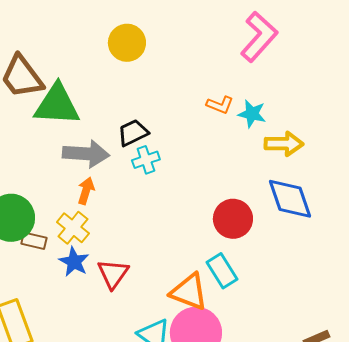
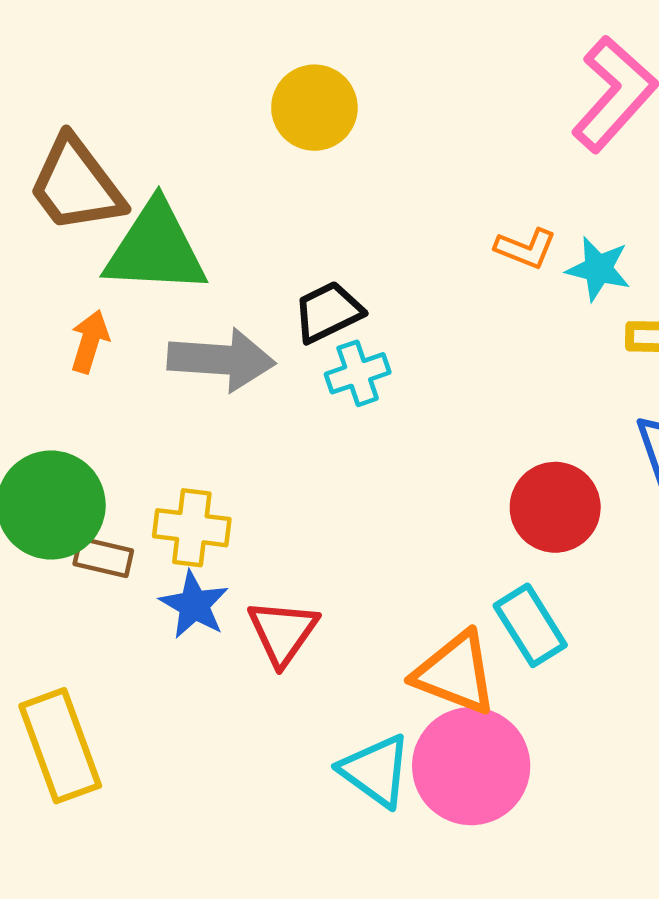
orange arrow: (86, 191) -> (90, 342), moved
yellow cross: (73, 228) -> (192, 528), turned -32

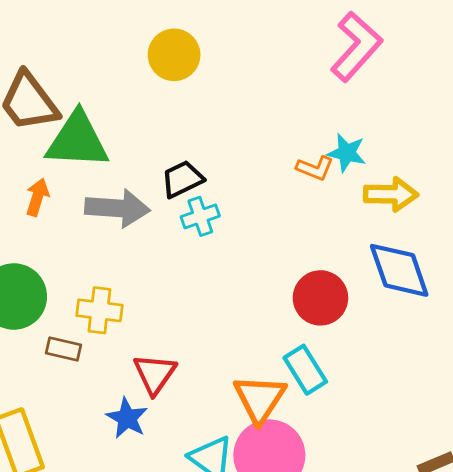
orange L-shape: (526, 248) -> (315, 168), moved
brown rectangle: (103, 557) -> (64, 349), moved
blue star: (194, 605) -> (127, 418), moved
orange triangle: (455, 673) -> (260, 399), turned 42

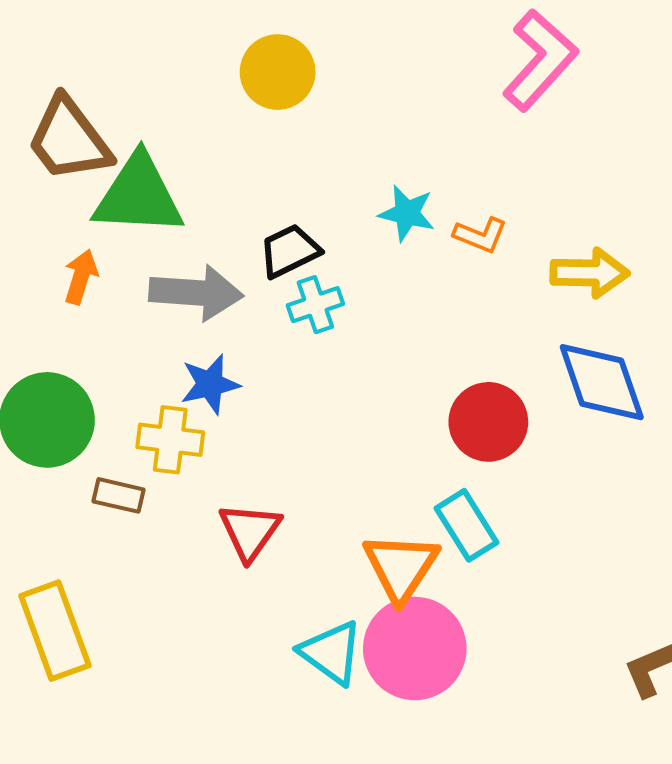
cyan star: (347, 153) -> (407, 213), moved
blue star: (127, 418) -> (210, 384), moved, turned 30

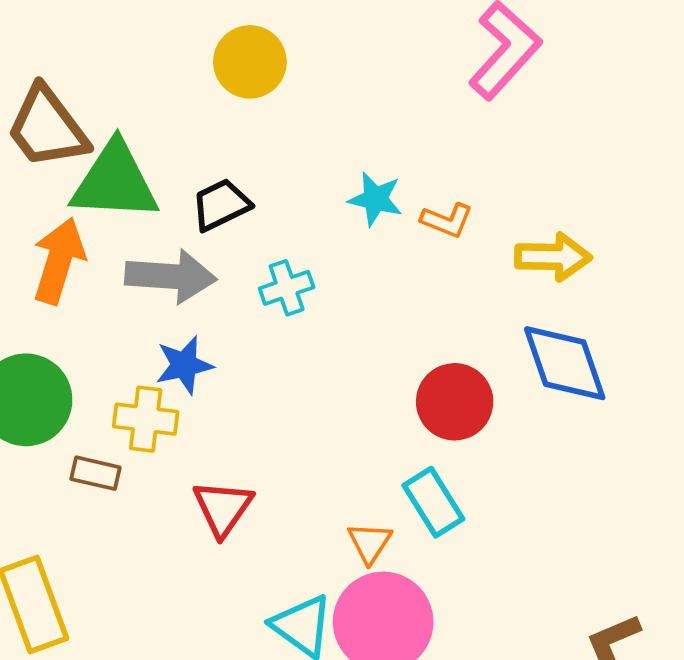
black trapezoid: (290, 251) -> (221, 205), moved
orange arrow: (81, 277) -> (59, 261), size x1.6
orange triangle: (401, 567) -> (370, 543), size x0.6

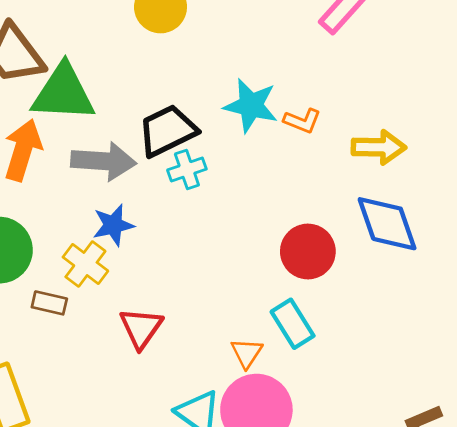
cyan star: (375, 199) -> (251, 106), size x1.4
black trapezoid: (221, 205) -> (167, 131), moved, size x1.4
yellow cross: (146, 419) -> (85, 264), turned 30

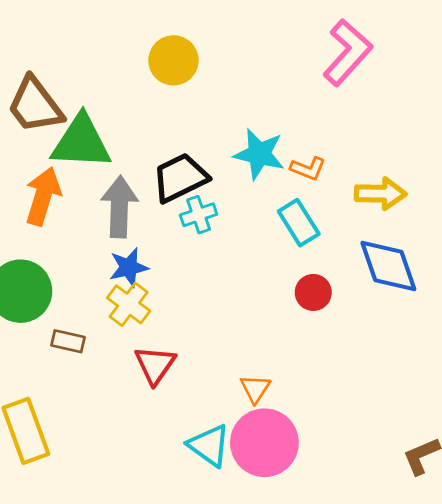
gray arrow: (104, 161) -> (119, 207), turned -92
red circle: (308, 251) -> (313, 292), size x0.7
yellow cross: (85, 264) -> (129, 304), moved
cyan rectangle: (293, 324) -> (299, 223), moved

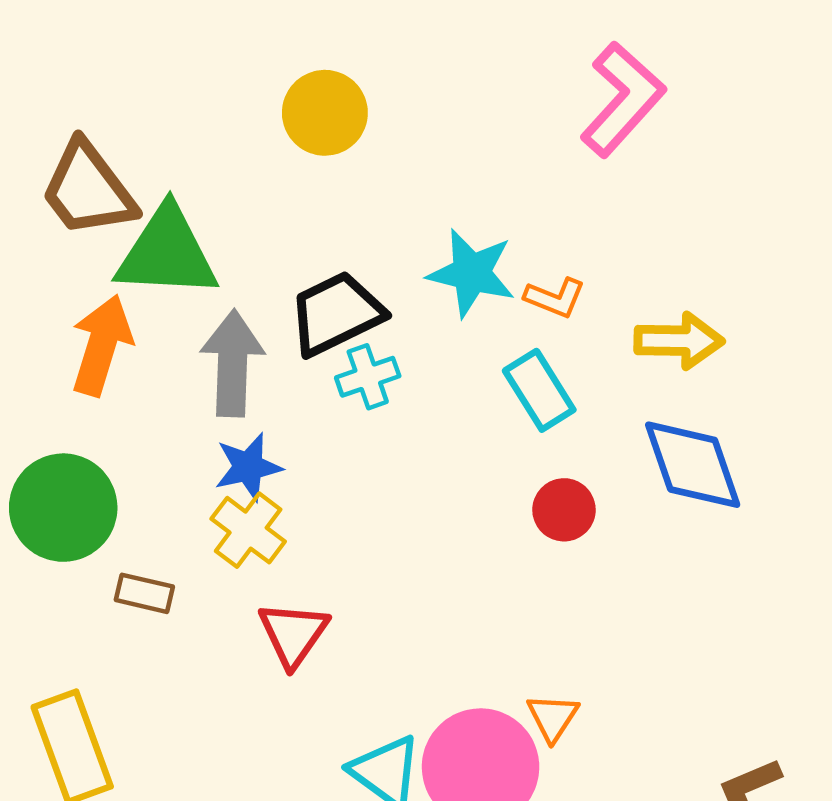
orange triangle: (255, 389) -> (553, 717), moved

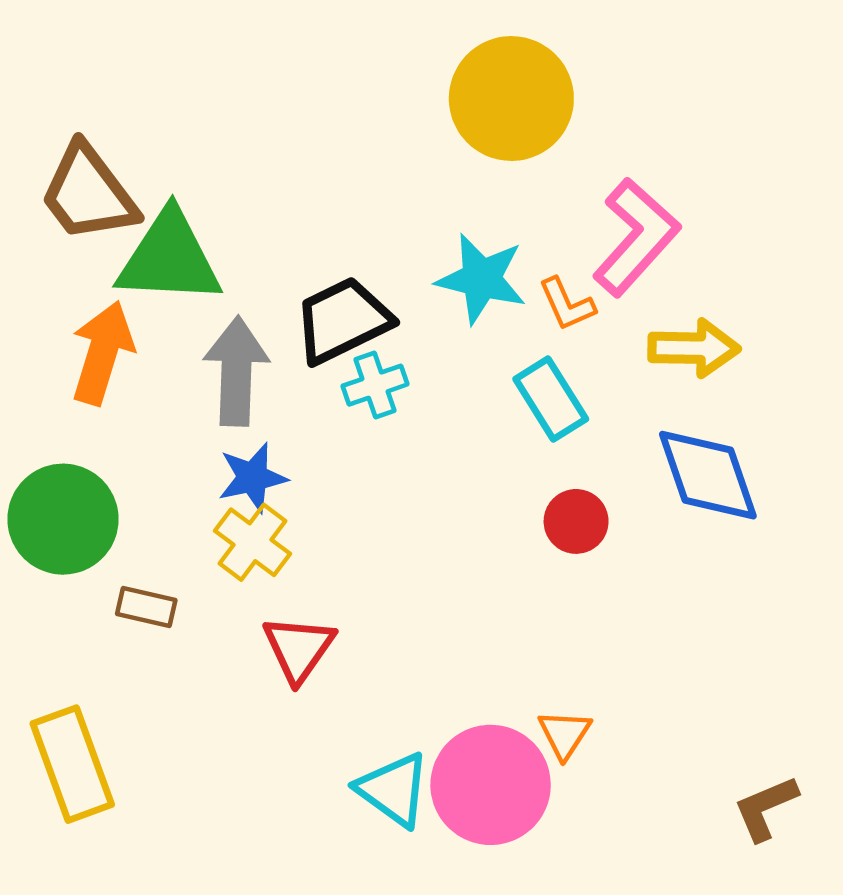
pink L-shape: (623, 99) -> (636, 237), moved
yellow circle: (325, 113) -> (511, 99), moved, size x1.4
orange L-shape: (555, 298) -> (567, 304), turned 44

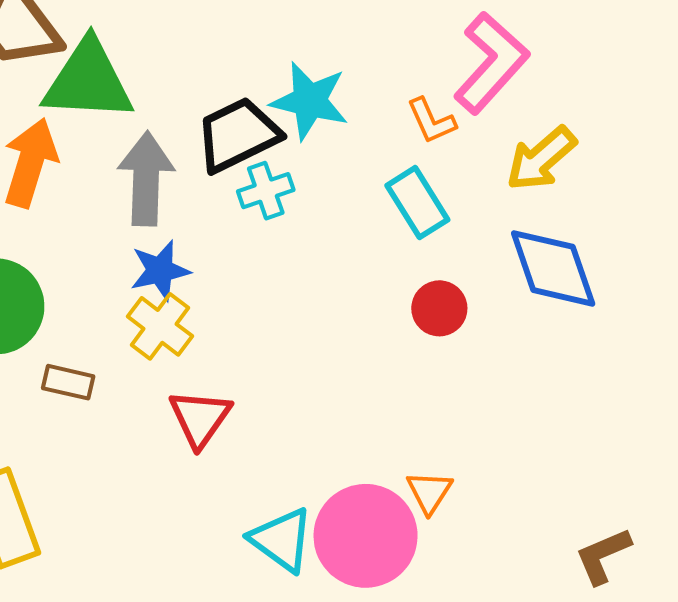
cyan star: (481, 279) -> (310, 101), moved
yellow arrow: (694, 348) -> (541, 159), turned 138

